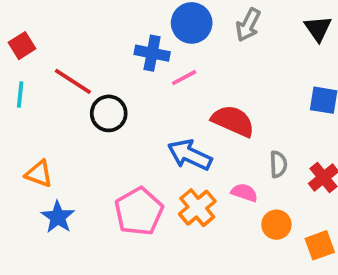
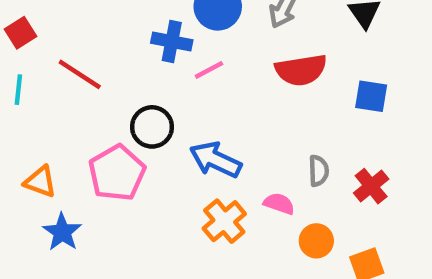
black circle: (109, 113) -> (152, 127), moved
red semicircle: (233, 121) -> (301, 70), moved, turned 147
pink pentagon: (139, 211) -> (117, 173), moved

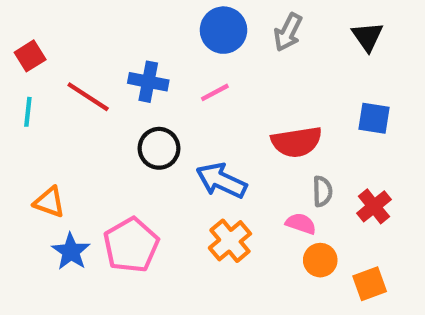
blue cross: (172, 41) -> (148, 82), moved
red semicircle: (301, 70) -> (297, 142), moved
pink pentagon: (117, 173) -> (131, 245), moved
pink semicircle: (279, 204) -> (301, 224), moved

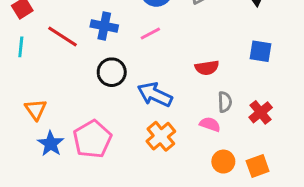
red semicircle: (297, 142) -> (207, 68), size x0.7
orange triangle: (49, 202) -> (36, 109), turned 35
orange circle: (320, 260) -> (223, 162), moved

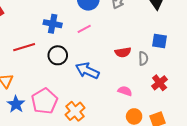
red line: (63, 36) -> (24, 47), moved, turned -50
gray semicircle: (225, 102) -> (143, 58), moved
orange cross: (161, 136) -> (75, 111), moved

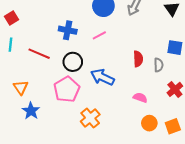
red line: (24, 47) -> (39, 54), turned 40
red semicircle: (123, 52) -> (138, 59), turned -84
pink pentagon: (44, 101) -> (67, 89), moved

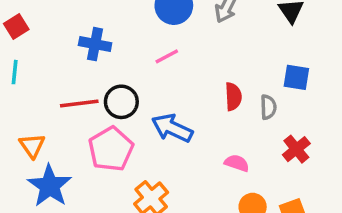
blue cross: (68, 30) -> (95, 44), moved
red line: (39, 54) -> (79, 104), moved, turned -30
blue star: (31, 111) -> (50, 186), size x1.4

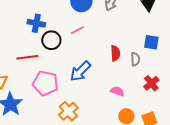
black circle: (121, 102) -> (51, 40), moved
blue arrow: (172, 128) -> (80, 71), turned -70
pink pentagon: (111, 149) -> (45, 83), turned -30

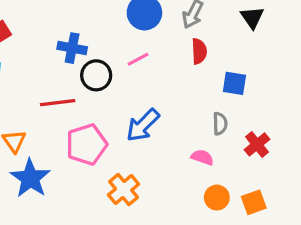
blue square: (151, 42) -> (234, 83), moved
red semicircle: (115, 53) -> (199, 51), moved
gray semicircle: (135, 59) -> (220, 124), moved
pink pentagon: (45, 83) -> (87, 144), turned -30

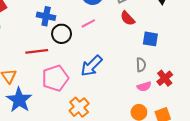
red semicircle: (199, 51) -> (128, 18), turned 140
pink semicircle: (202, 157) -> (144, 86), moved, turned 144

